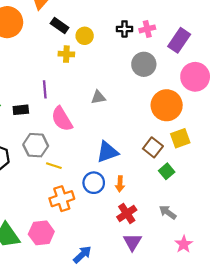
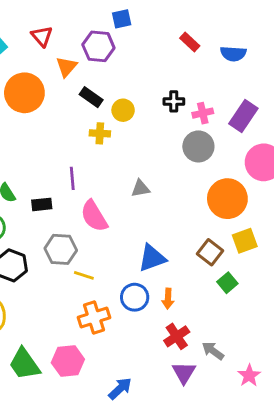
pink cross: (147, 29) -> (203, 113), moved
gray arrow: (168, 212) -> (213, 351), moved

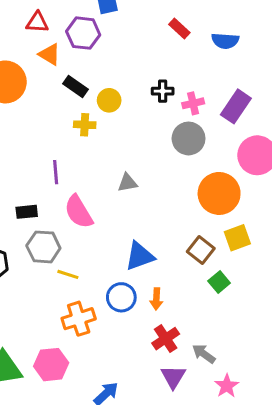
red triangle: (42, 36) -> (37, 22), moved, turned -45
orange triangle: (66, 67) -> (50, 54), turned -40
black rectangle: (42, 204) -> (27, 212), moved
pink star: (249, 376) -> (227, 386), moved

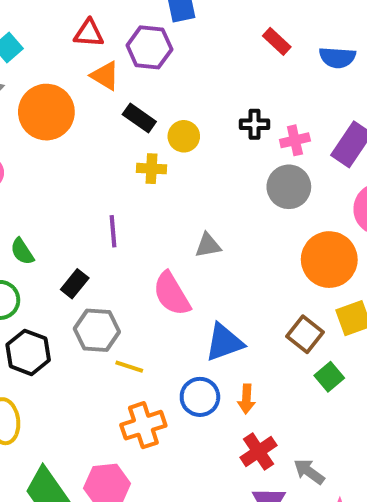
black rectangle: (27, 212) -> (75, 284), turned -45
pink semicircle: (79, 212) -> (172, 294), moved

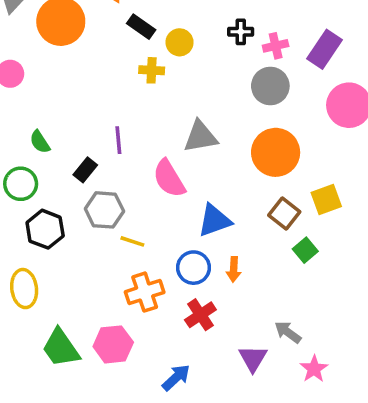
purple line: (113, 231) -> (118, 140), moved
gray triangle: (208, 245) -> (200, 137), size x1.5
orange circle: (329, 260) -> (276, 152), moved
red cross: (259, 451) -> (200, 315), moved

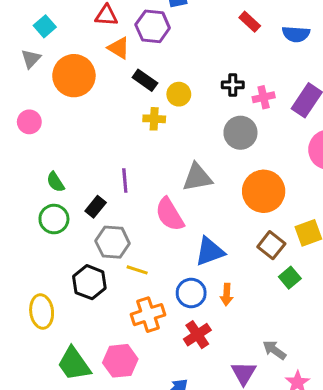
gray circle: (270, 86) -> (240, 133), moved
green circle: (21, 184) -> (54, 219), moved
black hexagon: (45, 229) -> (89, 282), moved

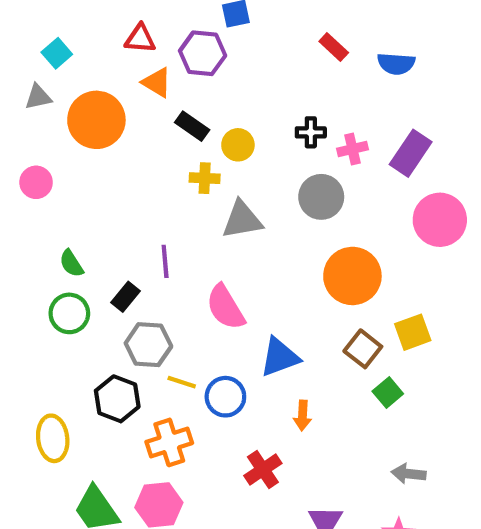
gray triangle: (31, 59) -> (38, 97), turned 35
gray triangle: (197, 177) -> (242, 220), moved
blue circle: (191, 293) -> (225, 397), moved
orange cross: (148, 315) -> (169, 442), moved
gray arrow: (274, 350) -> (409, 474), moved, turned -30

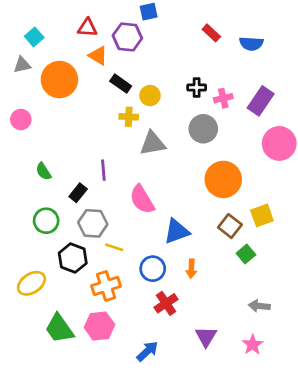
green circle: (69, 313) -> (46, 221), moved
blue circle: (225, 397) -> (153, 269), moved
yellow ellipse: (53, 438) -> (31, 283), turned 64

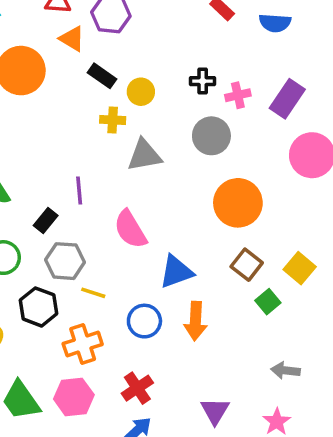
yellow square: (262, 215) -> (300, 268), moved, turned -30
orange arrow: (191, 269) -> (196, 321), size x1.5
red cross: (166, 303) -> (137, 388), moved

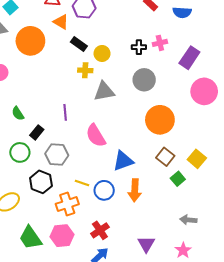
pink cross: (238, 95) -> (160, 43), moved
black rectangle: (46, 220) -> (37, 132), moved
yellow line: (93, 293) -> (82, 183), moved

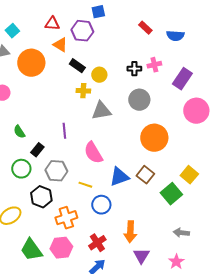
brown square: (165, 157) -> (145, 175), moved
green square: (178, 179) -> (171, 194), size x1.5
yellow line: (82, 183) -> (85, 185), moved
orange arrow: (135, 190) -> (130, 232), moved

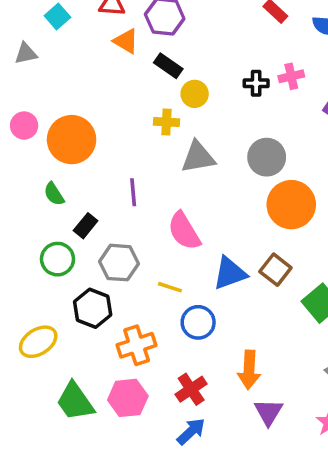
cyan square: (12, 31) -> (57, 17), moved
orange circle: (31, 63) -> (72, 140), moved
black rectangle: (77, 66) -> (168, 66), moved
gray circle: (139, 100) -> (267, 157), moved

